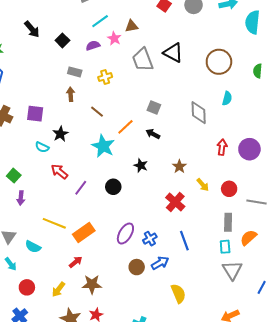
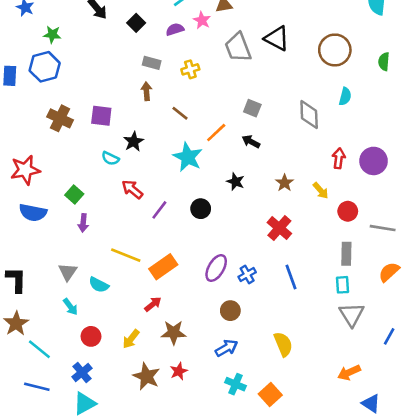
yellow arrow: (203, 185) -> (321, 191), moved
orange semicircle: (248, 238) -> (389, 272), moved
blue arrow: (160, 263) -> (226, 348), moved

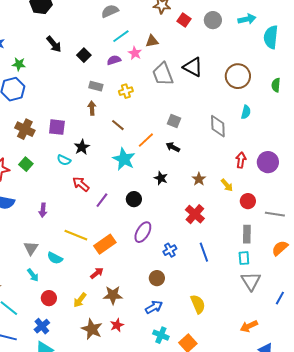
green square: (74, 194) -> (26, 164), moved
purple ellipse: (216, 268) -> (143, 232), moved

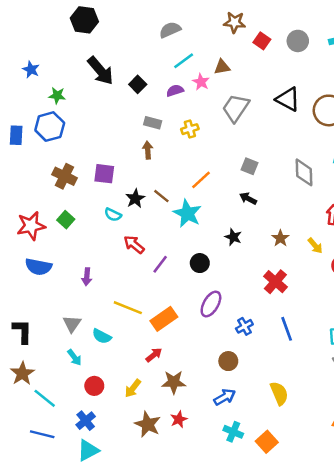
black arrow: (54, 44) -> (101, 71), size x1.4
black triangle: (193, 67) -> (288, 99), moved
gray trapezoid: (163, 74) -> (236, 108), turned 55
brown line: (118, 125) -> (161, 196), moved
orange line: (146, 140) -> (201, 180), moved

